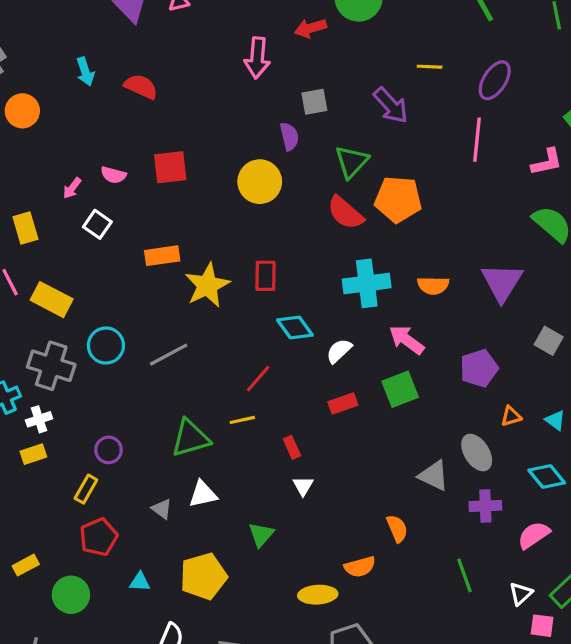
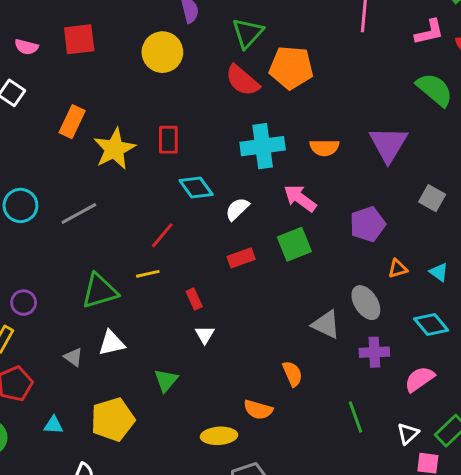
orange rectangle: (162, 256) -> (72, 122), turned -56
orange semicircle: (360, 567) -> (258, 410), turned 32

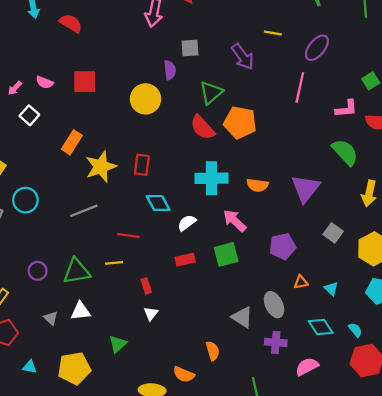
gray line: (79, 214) -> (84, 211), moved
red line: (162, 235) -> (128, 236), turned 50
purple circle: (24, 303) -> (38, 271), moved

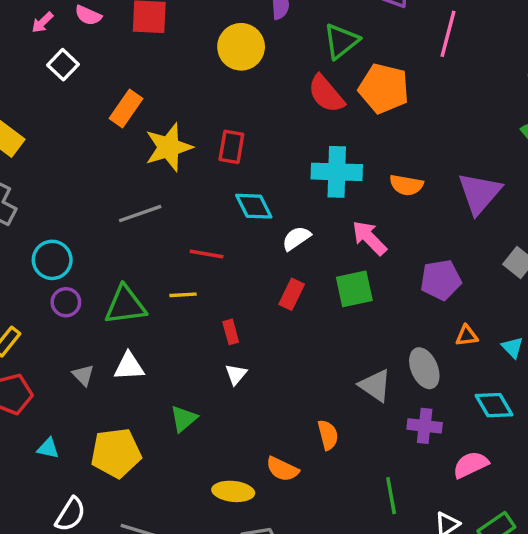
pink line: (300, 87) -> (448, 34), moved
cyan circle: (25, 200) -> (52, 260), moved
red rectangle: (185, 260) -> (292, 294), turned -54

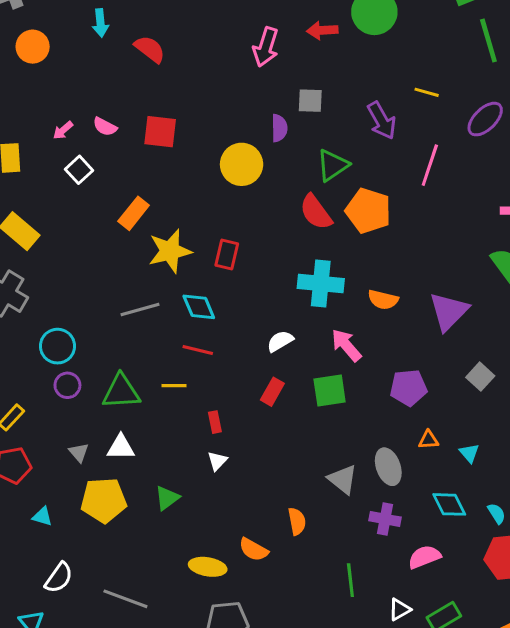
cyan diamond: (254, 206) -> (199, 307), moved
yellow pentagon: (116, 453) -> (104, 500), moved

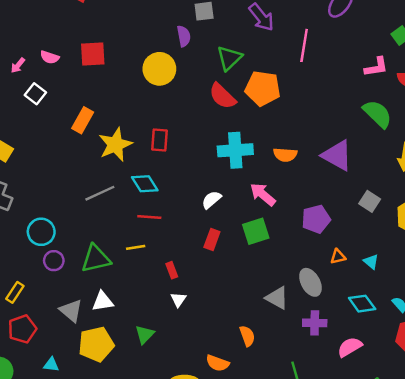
purple triangle: (449, 311) -> (337, 155), turned -36
gray triangle: (79, 452) -> (71, 311), size x1.5

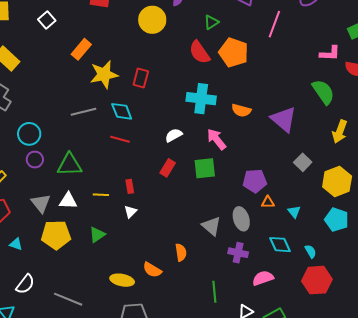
green triangle: (229, 58) -> (211, 22), size x0.7
purple pentagon: (316, 219) -> (255, 181), moved
yellow line: (136, 247) -> (101, 195), moved

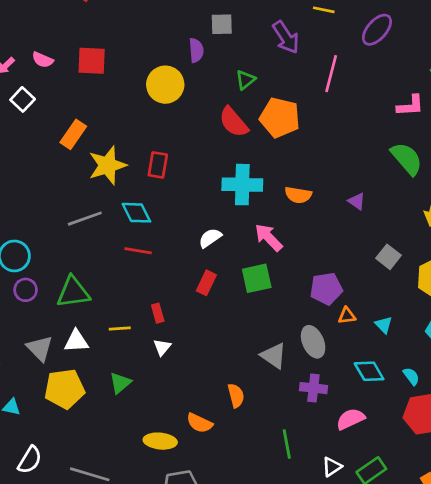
purple triangle: (284, 119) -> (357, 201), size x0.5

